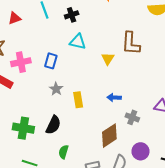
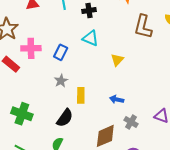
brown L-shape: (131, 43) -> (143, 27), moved
black semicircle: (53, 125) -> (65, 118), moved

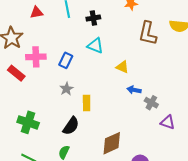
yellow triangle: (117, 60) -> (122, 67), turned -48
blue arrow: (117, 99) -> (134, 90), moved
gray cross: (131, 122) -> (151, 103), moved

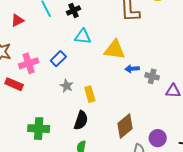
blue rectangle: (66, 60) -> (58, 59), turned 35
yellow triangle: (122, 67) -> (115, 50), size x1.6

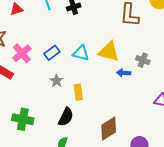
cyan triangle: (83, 37) -> (81, 53), moved
pink cross: (29, 63) -> (22, 53), turned -30
gray cross: (152, 76) -> (143, 60), moved

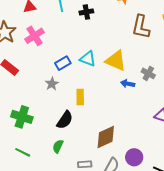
pink cross: (22, 53) -> (34, 36), moved
blue rectangle: (52, 53) -> (63, 63), moved
gray star: (56, 81) -> (52, 84), moved

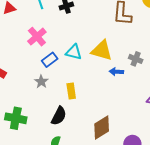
pink cross: (34, 36) -> (37, 37), moved

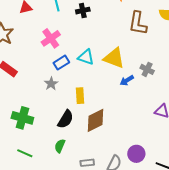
blue arrow: (116, 72) -> (127, 80), turned -40
brown diamond: (102, 127) -> (96, 120), moved

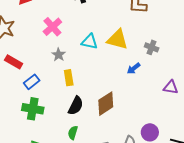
blue rectangle: (61, 63) -> (32, 82), moved
blue arrow: (127, 80) -> (134, 68), moved
gray star: (51, 84) -> (59, 55), moved
yellow rectangle: (80, 96) -> (69, 78), moved

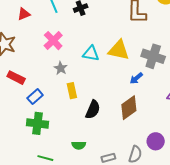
gray cross: (152, 47) -> (153, 56), size x1.6
brown diamond: (106, 104) -> (129, 108), moved
black semicircle: (76, 106) -> (93, 110), moved
green semicircle: (73, 133) -> (79, 145), turned -104

